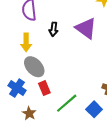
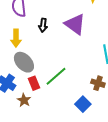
green line: (67, 103) -> (56, 76), moved
brown star: (29, 113) -> (24, 100), moved

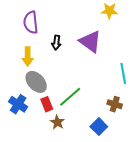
brown star: (24, 100) -> (57, 122), moved

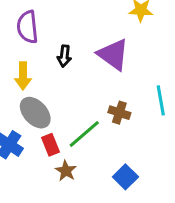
brown cross: (115, 104) -> (119, 113), moved

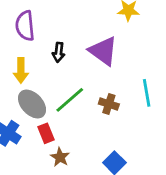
green line: (84, 134) -> (70, 100), moved

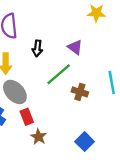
purple triangle: (103, 51) -> (75, 47), size x0.6
green line: (70, 100) -> (59, 74), moved

